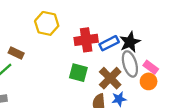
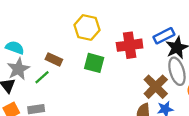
blue rectangle: (109, 43) -> (164, 36), moved
green square: (78, 73) -> (94, 63), moved

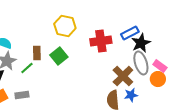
brown rectangle: (54, 59) -> (37, 53), turned 64
green square: (94, 63) -> (59, 56), moved, turned 36

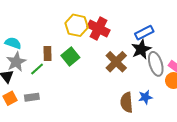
red cross: (101, 41) -> (98, 28), moved, turned 35
black star: (141, 43) -> (141, 49), moved
brown cross: (123, 76) -> (116, 62), moved

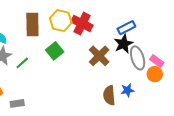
brown rectangle: (47, 53) -> (32, 25), moved, size x1.6
gray rectangle: (32, 97) -> (17, 103), moved

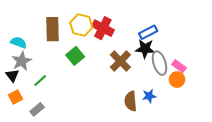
black star: (123, 44) -> (145, 49), turned 30
green line: (22, 63) -> (40, 81), moved
gray rectangle: (17, 103) -> (37, 109), turned -32

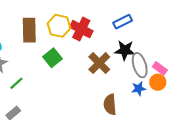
blue rectangle: (148, 32) -> (123, 22), moved
blue star: (149, 96) -> (139, 89), moved

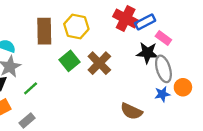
red cross: (81, 29) -> (126, 18), moved
brown cross: (99, 63) -> (99, 63), moved
pink rectangle: (160, 68) -> (163, 38), moved
brown semicircle: (110, 104) -> (131, 111), turned -60

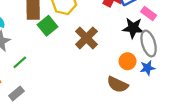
green square: (69, 61) -> (48, 26), moved
orange circle: (183, 87) -> (127, 61), moved

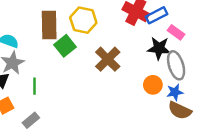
green line: (20, 62) -> (35, 86), turned -48
brown semicircle: (117, 85) -> (180, 110), moved

